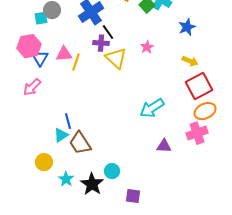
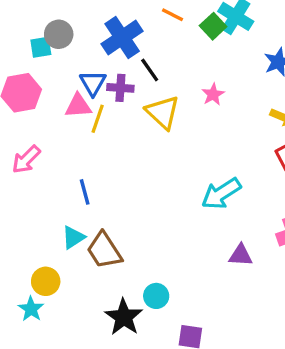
purple cross: (101, 43) -> (120, 88), moved
blue triangle: (40, 58) -> (93, 83), moved
blue line: (68, 121) -> (85, 192), moved
cyan star: (66, 179) -> (31, 309), moved

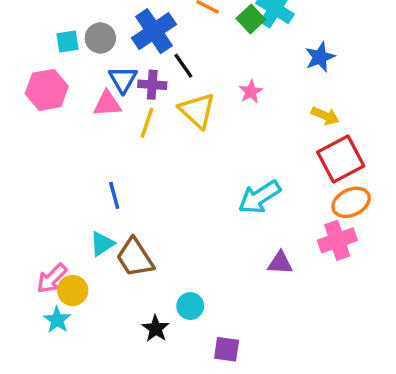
gray circle: (59, 34) -> (100, 38), moved
yellow line: (98, 119) -> (147, 123), moved
pink arrow: (26, 159) -> (52, 278), moved
black star: (124, 317) -> (156, 329), size x0.7

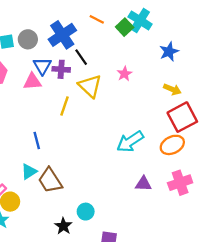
yellow line: (147, 123) -> (65, 106), moved
orange ellipse: (351, 202) -> (172, 145), moved
pink cross: (337, 240) -> (180, 183), moved

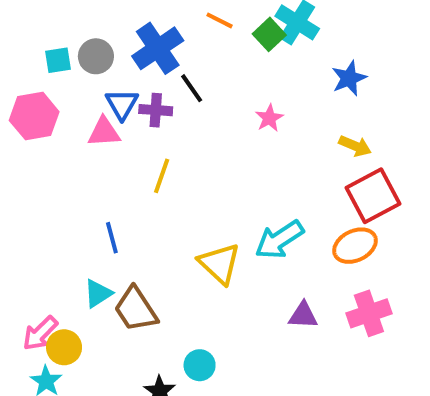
yellow triangle: (90, 86) -> (219, 264), moved

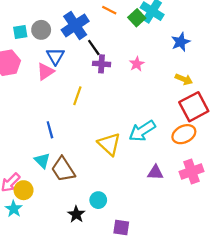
purple cross: (156, 110) -> (102, 64), moved
pink triangle: (104, 132) -> (46, 72), turned -30
cyan triangle: (98, 293) -> (42, 161), turned -42

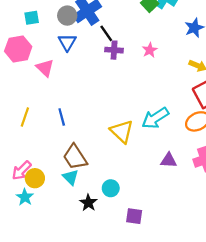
gray circle: (41, 30) -> (67, 16), moved
pink triangle: (46, 72) -> (45, 68), moved, turned -42
yellow line: (77, 96) -> (25, 117), moved
cyan triangle: (42, 161) -> (71, 177), moved

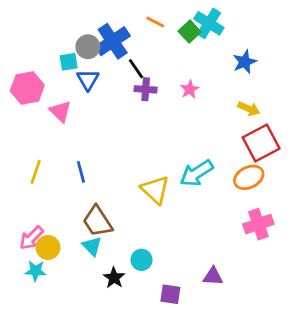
cyan square: (32, 18) -> (69, 62), moved
purple triangle: (169, 160) -> (213, 276), moved
cyan star: (25, 197) -> (36, 271), turned -30

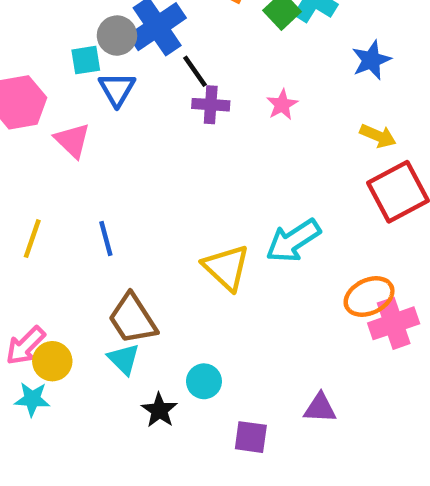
orange ellipse: (249, 177) -> (369, 297), moved

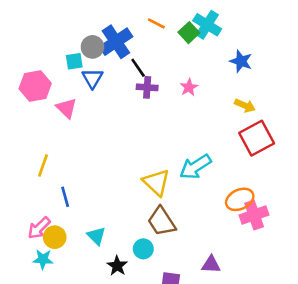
blue star: (371, 60) -> (241, 61), turned -30
blue line: (106, 239) -> (65, 197), moved
brown trapezoid: (133, 319) -> (162, 222), moved

